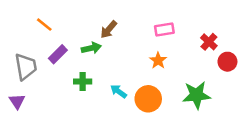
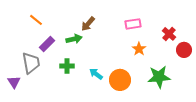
orange star: (158, 60) -> (139, 49), moved
gray trapezoid: (26, 67) -> (31, 63), moved

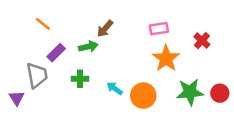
orange star: (139, 49) -> (166, 59), size x1.6
red circle: (184, 50) -> (220, 93), moved

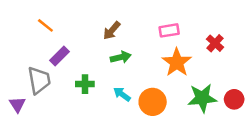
green arrow: (88, 47) -> (121, 57), moved

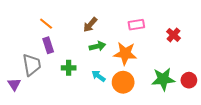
orange line: (45, 25) -> (46, 24), moved
purple rectangle: (59, 56) -> (48, 45), turned -63
orange star: (177, 62) -> (125, 53), moved, turned -30

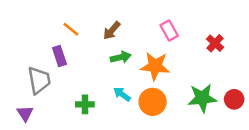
orange line: (46, 24) -> (71, 29), moved
pink rectangle: (136, 25) -> (169, 30), turned 70
green cross: (69, 68) -> (85, 104), moved
purple triangle: (14, 84) -> (25, 113), moved

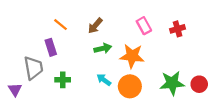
red cross: (215, 43) -> (178, 29), moved, turned 32
green cross: (85, 104) -> (63, 80), moved
purple triangle: (25, 113) -> (15, 90), moved

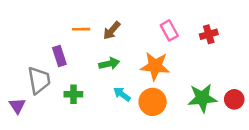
orange line: (60, 25) -> (81, 29), moved, turned -40
green arrow: (103, 48) -> (109, 64), moved

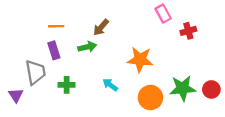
orange line: (81, 29) -> (56, 26), moved
pink rectangle: (169, 30) -> (163, 14), moved
green arrow: (109, 64) -> (87, 47), moved
orange circle: (153, 102) -> (150, 98), moved

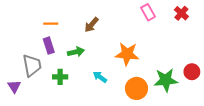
red cross: (188, 31) -> (181, 13), moved, turned -32
green arrow: (87, 47) -> (76, 52), moved
red circle: (211, 89) -> (192, 72), moved

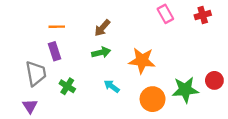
red cross: (181, 13) -> (203, 15), turned 32
green arrow: (76, 52) -> (101, 52), moved
green cross: (60, 77) -> (67, 86), turned 32
purple triangle: (14, 86) -> (30, 106), moved

